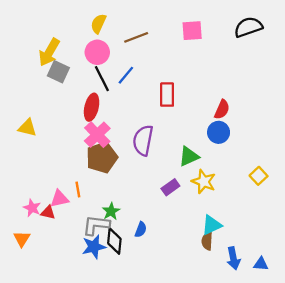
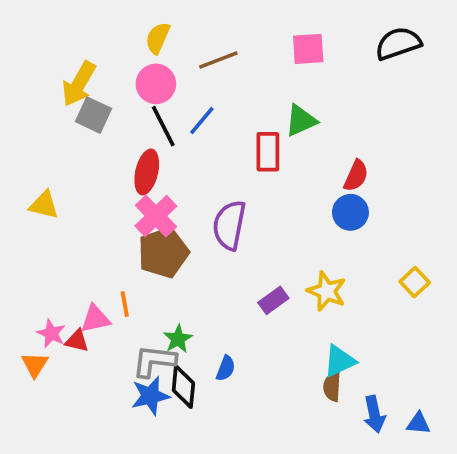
green triangle: (189, 156) -> (301, 121), moved
orange triangle: (22, 239) -> (35, 365), moved

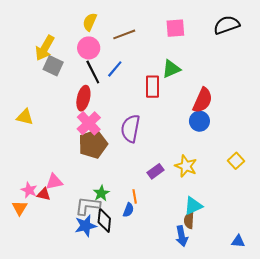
red semicircle: (356, 176) -> (203, 100), size x1.4
orange line: (125, 304) -> (135, 196), moved
blue arrow: (374, 414) -> (182, 236), moved

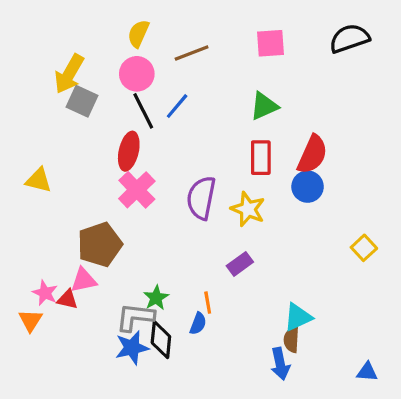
red rectangle: (152, 87) -> (261, 158), moved
brown pentagon: (93, 144) -> (100, 245), moved
yellow star: (186, 166) -> (248, 209), moved

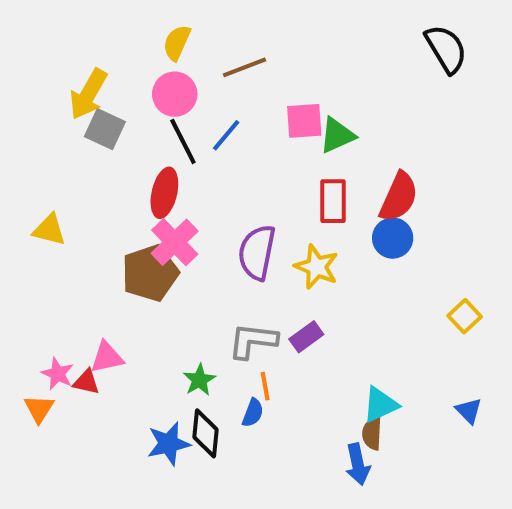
black semicircle: (349, 38) -> (446, 49), turned 78
pink square: (270, 43) -> (304, 121), moved
brown pentagon: (100, 245) -> (150, 273), moved
gray L-shape: (135, 317) -> (253, 341), moved
blue triangle: (367, 372) -> (469, 411), moved, turned 40

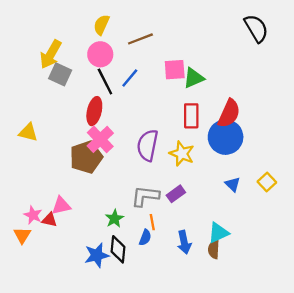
blue circle: (393, 238) -> (226, 137), size x1.5
blue triangle: (469, 411) -> (233, 184), moved
blue arrow: (358, 464) -> (184, 242), moved

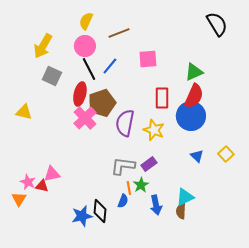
gray square: (60, 74) -> (52, 76), moved
green triangle: (194, 78) -> (194, 72), moved
brown pentagon: (86, 157) -> (102, 103), moved
green star: (114, 219) -> (141, 185), moved

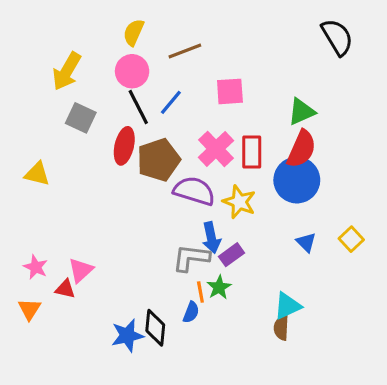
pink cross: (85, 118) -> (216, 149), moved
purple semicircle: (125, 123) -> (194, 191), turned 96
pink triangle: (52, 174) -> (81, 270), turned -30
pink star: (28, 182) -> (36, 267), moved
blue arrow: (156, 205) -> (211, 238), moved

